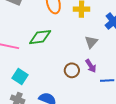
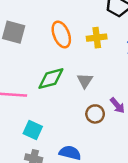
gray triangle: (91, 42) -> (85, 81), moved

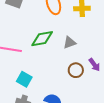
gray triangle: (85, 81) -> (70, 43), turned 32

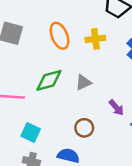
brown circle: (76, 70) -> (84, 128), moved

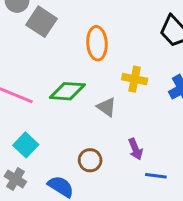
yellow cross: (95, 39) -> (135, 79), moved
gray triangle: (83, 82) -> (107, 107), turned 42

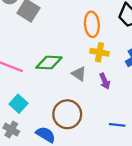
orange ellipse: (97, 43) -> (92, 24), moved
purple arrow: (135, 149) -> (105, 81), moved
brown circle: (90, 160) -> (67, 114), size x1.6

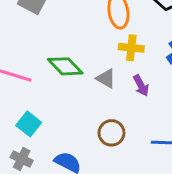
green diamond: (49, 63) -> (65, 66), turned 48
brown circle: (67, 114) -> (111, 133), moved, size x0.7

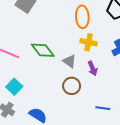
brown circle: (111, 133) -> (72, 86), moved

